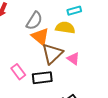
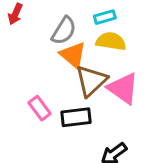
cyan rectangle: (74, 11) -> (105, 17), moved
pink triangle: (73, 59) -> (123, 88), size x1.6

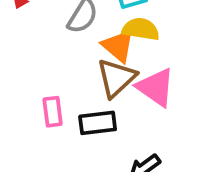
orange triangle: (73, 55) -> (118, 46), moved
pink rectangle: (40, 108) -> (53, 112), turned 30

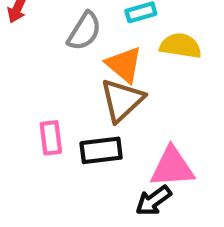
yellow semicircle: (141, 29) -> (181, 46), moved
pink triangle: (156, 87) -> (172, 167), moved, turned -39

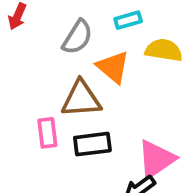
brown triangle: (122, 100) -> (81, 99), moved, turned 39
pink triangle: (172, 167) -> (156, 159), turned -30

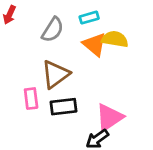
orange triangle: (113, 67) -> (95, 45), moved
brown triangle: (81, 99) -> (55, 74), turned -32

